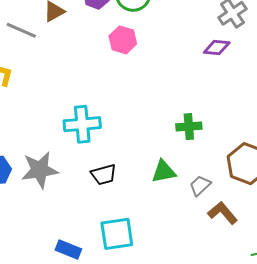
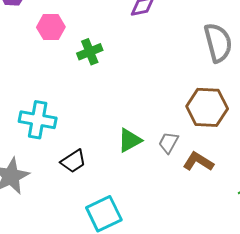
cyan cross: (82, 124) -> (38, 120), turned 33
green cross: (189, 127) -> (90, 52), moved

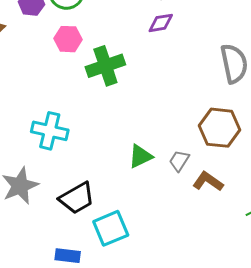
green cross: (90, 52) -> (105, 66), size x1.5
black trapezoid: (73, 161) -> (77, 198), moved, size x1.4

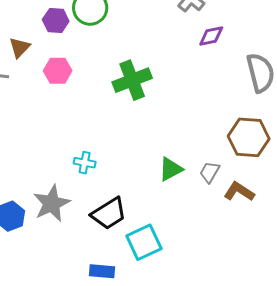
purple diamond: (161, 23) -> (211, 36), moved
pink hexagon: (68, 39) -> (58, 71), moved
cyan cross: (50, 131) -> (85, 163), moved, size x0.6

